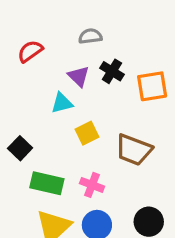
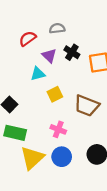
red semicircle: (30, 51) -> (28, 39), moved
green rectangle: (47, 183) -> (15, 133), moved

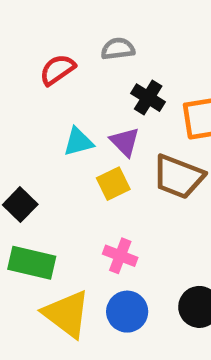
purple triangle: (49, 56) -> (125, 142), moved
brown trapezoid: (87, 106) -> (178, 177), moved
yellow triangle: (32, 158) -> (67, 314), turned -40

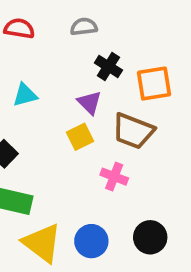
red semicircle: (57, 70) -> (19, 29), moved, turned 44
cyan triangle: (78, 142) -> (25, 95), moved
pink cross: (120, 256) -> (114, 177), moved

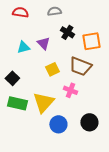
purple triangle: (89, 103) -> (43, 43), moved
yellow triangle: (42, 243) -> (43, 102), moved, turned 35

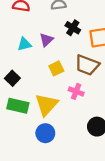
purple triangle: (43, 43) -> (46, 40), turned 32
blue circle: (58, 124) -> (45, 133), moved

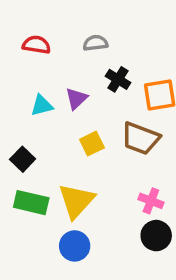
pink cross: (76, 91) -> (151, 201), moved

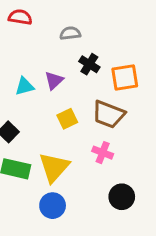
red semicircle: (36, 45) -> (20, 17), moved
pink cross: (151, 201) -> (103, 153), moved

